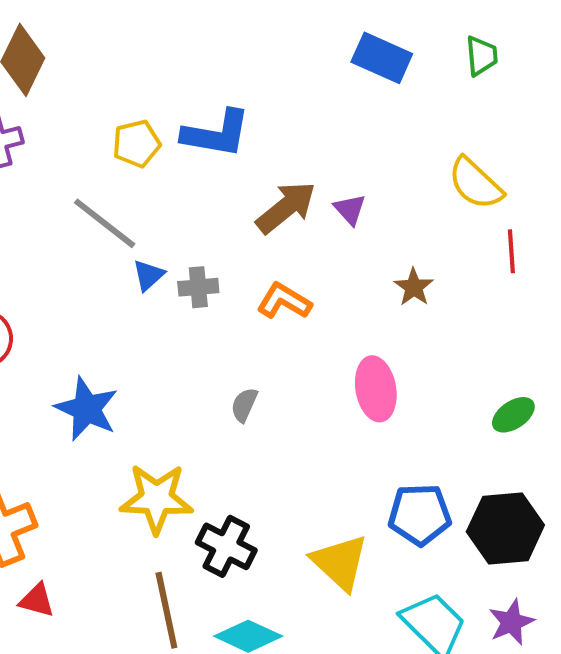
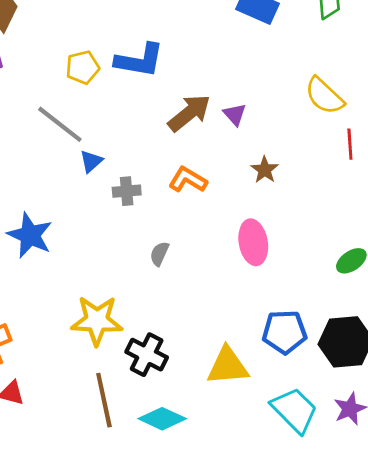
gray cross: (198, 287) -> (127, 191), moved
brown star: (414, 287) -> (265, 170), moved
blue star: (87, 409) -> (30, 235), moved
yellow triangle: (340, 562) -> (228, 366), turned -48

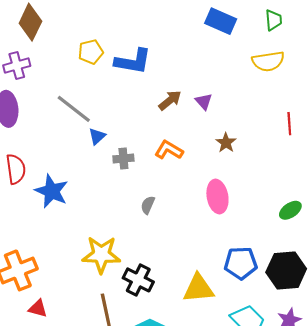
yellow pentagon: (83, 67) -> (91, 52), moved
yellow semicircle: (324, 96) -> (268, 61), moved, turned -52
brown arrow: (189, 113) -> (170, 100), size x0.7

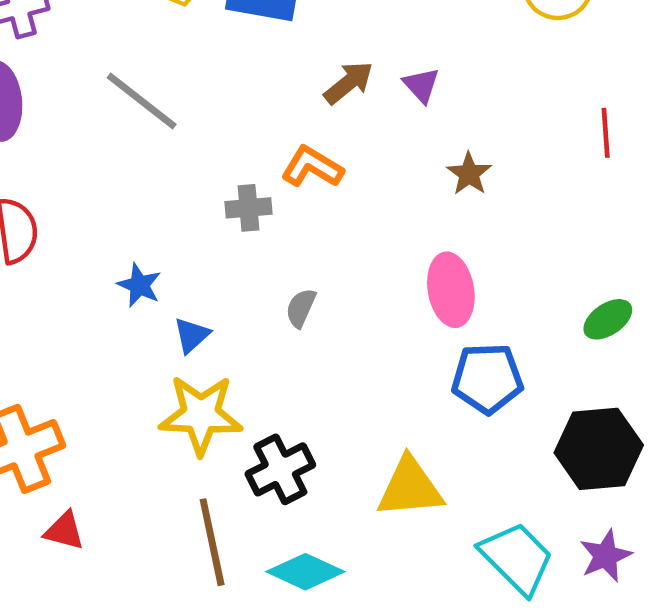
blue triangle: (97, 136) -> (192, 335), moved
orange L-shape: (169, 150) -> (312, 167), moved
blue star: (52, 191) -> (139, 285), moved, size x0.6
blue pentagon: (241, 263) -> (487, 378), moved
black cross: (138, 280) -> (280, 469), turned 36

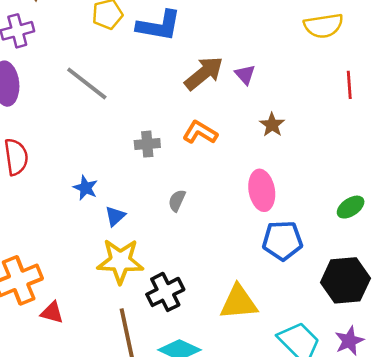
brown arrow: (349, 83) -> (204, 73), size x1.4
red line: (606, 133) -> (349, 85), moved
orange L-shape: (312, 167) -> (200, 132), moved
red triangle: (64, 531) -> (52, 313), moved

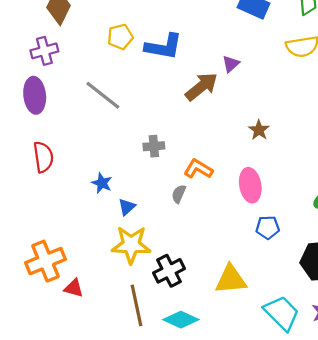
purple triangle: (245, 75) -> (231, 64), moved, turned 30
orange L-shape: (200, 132) -> (198, 169), moved
blue pentagon: (282, 241) -> (268, 227), size x0.7

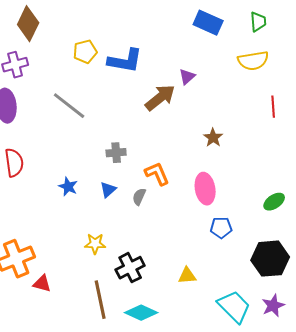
orange L-shape: (198, 169) -> (157, 174), turned 36
blue triangle: (127, 207) -> (108, 190), moved
yellow star: (131, 245) -> (95, 244), size x0.6
yellow triangle: (231, 279) -> (187, 276), size x0.6

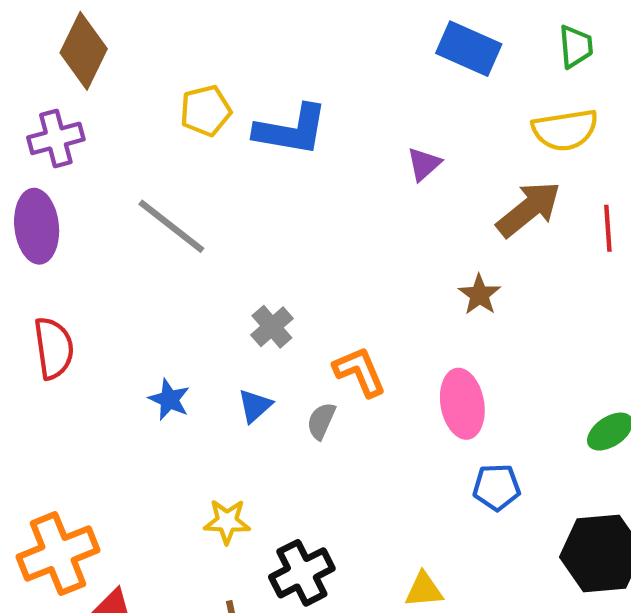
brown arrow: (160, 98) -> (529, 209), moved
gray cross: (116, 153) -> (272, 327), turned -36

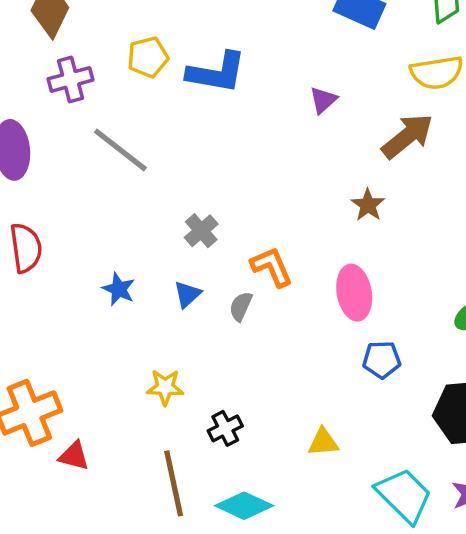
purple cross: (56, 138) -> (71, 79), moved
black cross: (302, 573) -> (225, 428), size x0.7

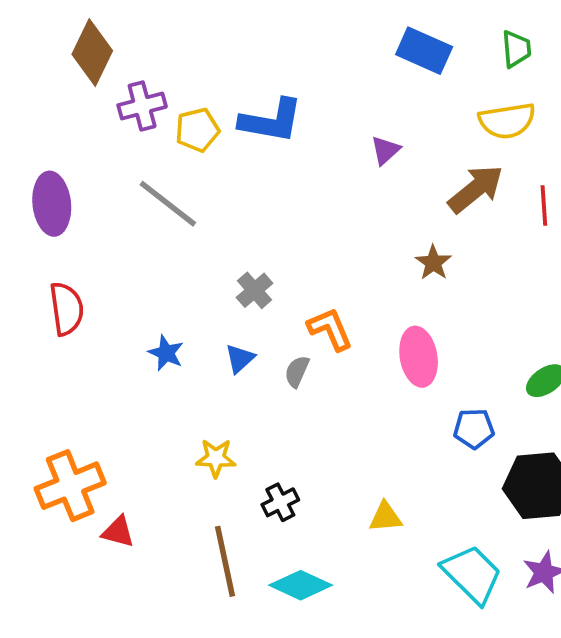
yellow pentagon: (148, 57) -> (197, 130), moved
purple cross: (71, 79) -> (142, 106), moved
blue pentagon: (382, 360) -> (474, 429), moved

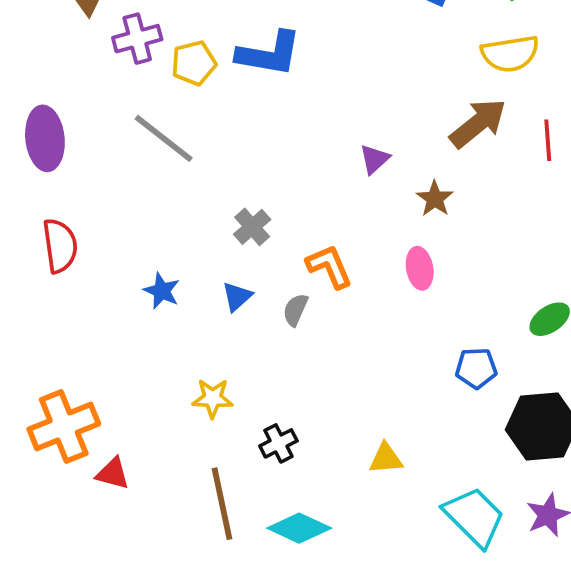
purple triangle: (385, 150) -> (374, 159), moved
pink ellipse: (419, 357) -> (420, 268), moved, size x0.7

